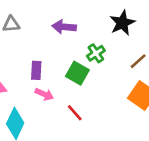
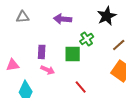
green square: (77, 73) -> (73, 54), turned -30
red line: (75, 113) -> (81, 87), moved

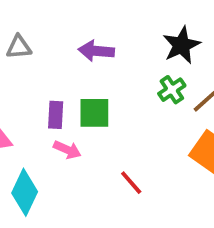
green cross: (87, 39) -> (172, 90), moved
green square: (73, 54) -> (94, 113), moved

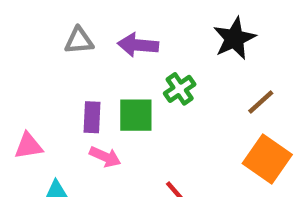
gray triangle: (19, 47) -> (79, 41), moved
green cross: (172, 90) -> (180, 89), moved

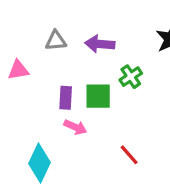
pink triangle: (28, 146) -> (18, 70), moved

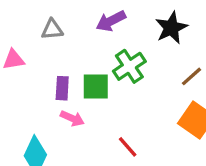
purple arrow: (100, 44) -> (111, 21), moved, turned -32
green cross: (131, 77) -> (129, 66), size x1.4

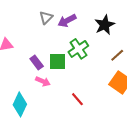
gray triangle: (52, 29) -> (46, 18), moved, turned -40
purple rectangle: (62, 88) -> (37, 63), turned -40

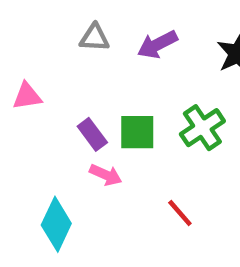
gray triangle: (46, 18) -> (95, 38), moved, turned 48
green cross: (78, 49) -> (202, 128), moved

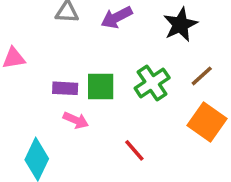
purple rectangle: (92, 134) -> (65, 88), turned -50

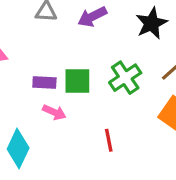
red line: (134, 150) -> (109, 140), turned 30

